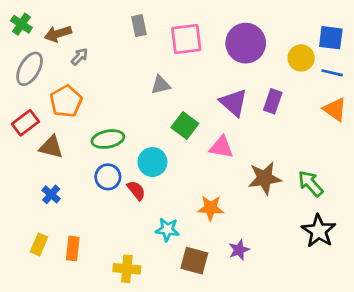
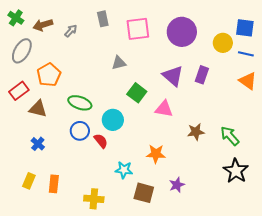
gray arrow: (80, 57) -> (71, 31), moved
green ellipse: (108, 139) -> (80, 103), turned 30
brown star: (265, 178) -> (196, 132), size x0.7

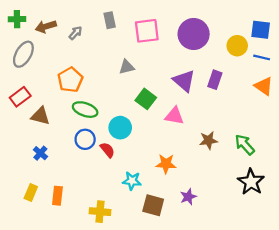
green cross: (16, 18) -> (17, 19), turned -35
orange pentagon: (49, 75) -> (70, 80), moved

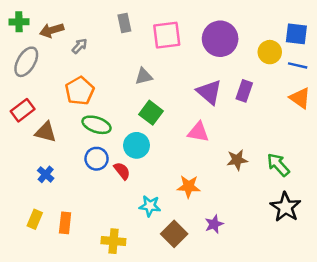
gray arrow: (76, 33) -> (80, 46), moved
green square: (146, 99) -> (151, 113), moved
brown square: (153, 205) -> (174, 234), turned 30

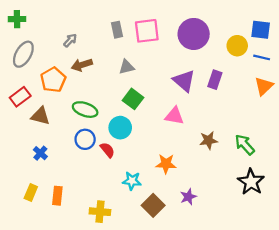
gray rectangle: (124, 23) -> (117, 30), moved
brown arrow: (52, 30) -> (82, 65), moved
orange pentagon: (80, 91) -> (53, 80), moved
orange triangle: (300, 98) -> (264, 86), turned 42

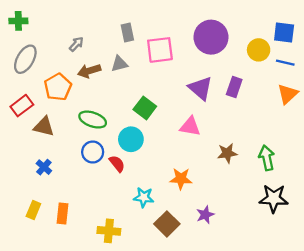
pink square: (147, 31) -> (160, 50), moved
gray triangle: (127, 67) -> (119, 64), moved
green arrow: (245, 145) -> (267, 158), turned 30
black star: (251, 182) -> (274, 198), turned -30

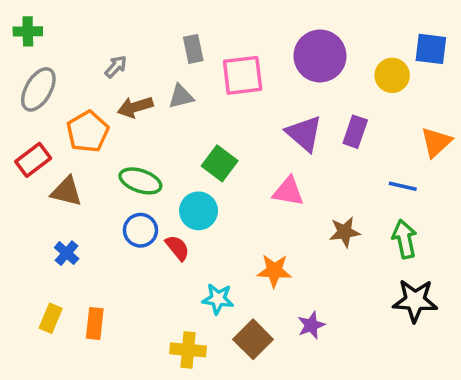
blue line: (285, 63) -> (403, 186), moved
yellow cross: (109, 231) -> (188, 350), moved

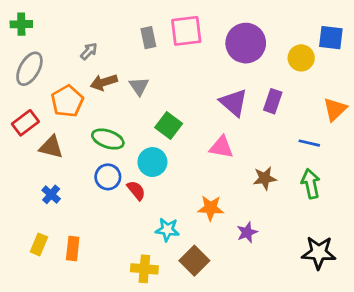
pink square: (243, 75) -> (186, 31), moved
gray triangle: (181, 96) -> (139, 86), moved, turned -50
black star: (415, 301) -> (319, 253), moved
purple star: (311, 325) -> (247, 232), moved

